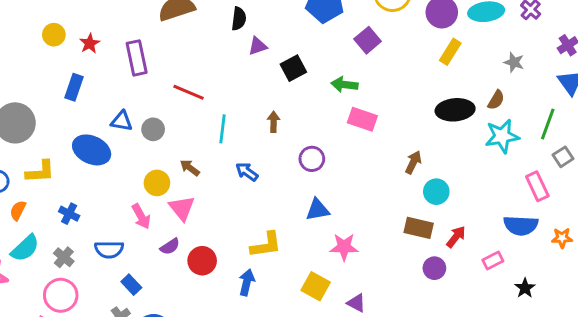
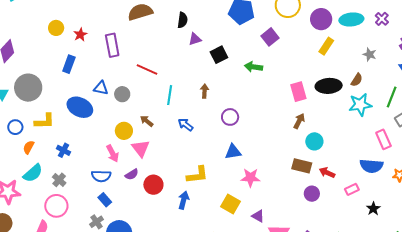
pink rectangle: (362, 119) -> (298, 92), moved, turned 54
red arrow: (456, 237) -> (327, 173), turned -105
blue semicircle: (109, 249) -> (101, 176), moved

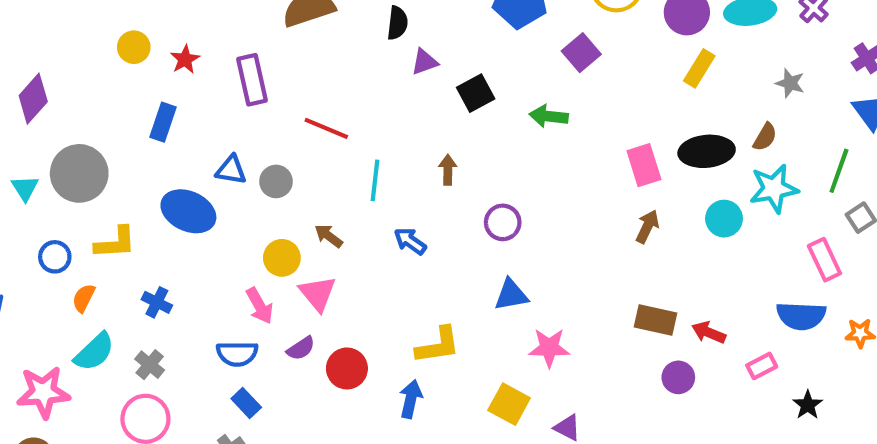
cyan circle: (314, 141) -> (724, 219), moved

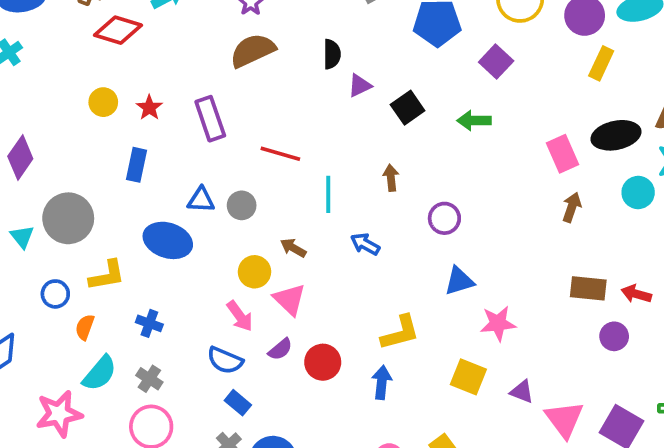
blue semicircle: (237, 354) -> (225, 360), turned 30

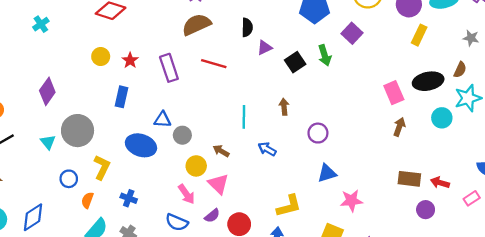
green arrow: (474, 121) -> (325, 55), moved, turned -108
red line: (280, 154) -> (214, 64), moved
gray circle: (242, 205) -> (182, 135), moved
yellow L-shape: (107, 275) -> (102, 167), turned -55

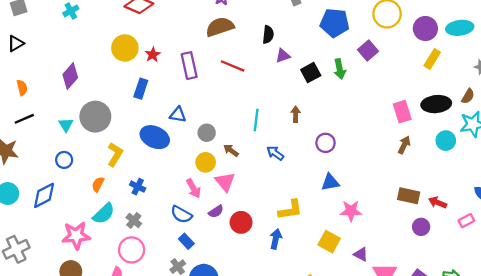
yellow circle: (101, 57) -> (125, 48), size x1.5
gray circle: (182, 135) -> (207, 133), moved
blue circle: (69, 179) -> (64, 160), moved

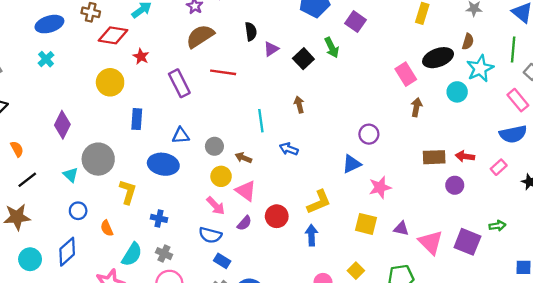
red star: (153, 55) -> (141, 56), moved
purple circle: (326, 143) -> (369, 134), moved
orange semicircle: (98, 184) -> (107, 228), moved, turned -35
red circle: (241, 222) -> (277, 216), moved

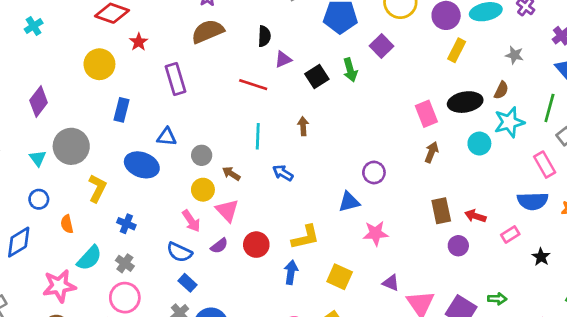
red line: (223, 72) -> (253, 85), moved
brown rectangle: (434, 157) -> (441, 211), turned 70
yellow square: (366, 224) -> (340, 277), moved

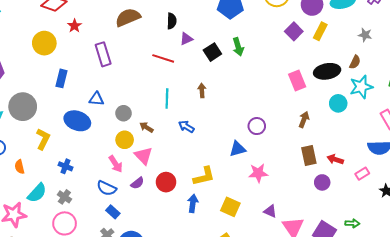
purple square: (381, 46) -> (294, 31), moved
brown arrow: (432, 152) -> (304, 120), moved

